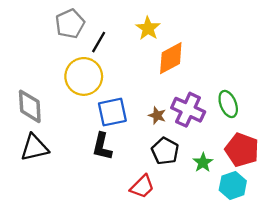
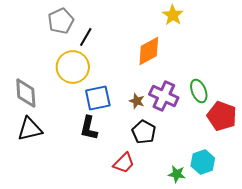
yellow star: (148, 28) -> (173, 15), moved
red pentagon: (242, 150) -> (222, 116), moved
green star: (203, 162) -> (177, 174), moved, turned -30

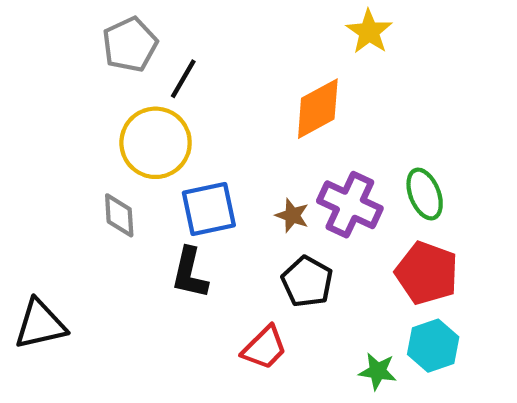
gray diamond: (26, 93) -> (119, 215), moved, size x0.7
red pentagon: (222, 116) -> (427, 273), moved
black triangle: (30, 129) -> (40, 324), moved

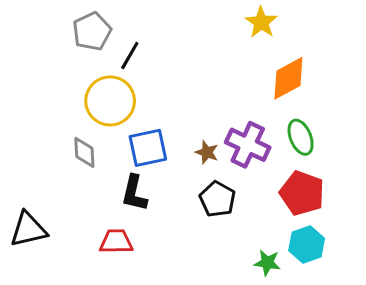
orange diamond: (318, 109) -> (288, 78), moved
red trapezoid: (264, 348) -> (116, 242), moved, turned -136

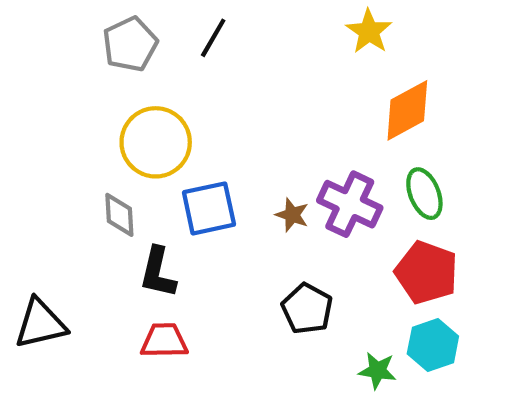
black line: (130, 56) -> (213, 38), moved
black L-shape: (134, 193) -> (158, 272), moved
black pentagon: (217, 199) -> (307, 309), moved

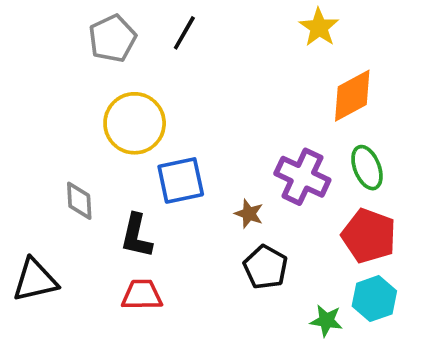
gray diamond: (119, 215) -> (79, 201), moved
brown star: (292, 215) -> (249, 214), moved

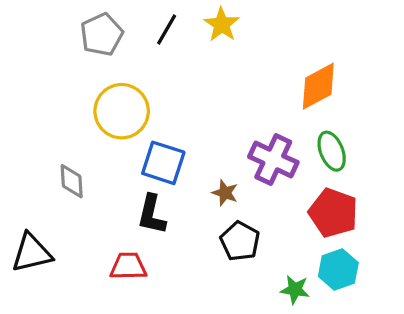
yellow star: (319, 27) -> (222, 24), moved
blue square: (181, 180) -> (163, 163), turned 30
black L-shape: (136, 236) -> (152, 215), moved

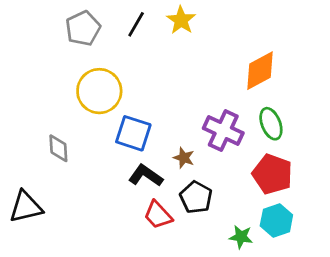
black L-shape: (152, 215) -> (146, 176), moved, turned 112
red trapezoid: (128, 266) -> (158, 215), moved, turned -132

